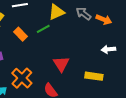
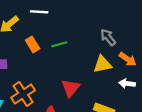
yellow triangle: (56, 12) -> (102, 64), moved
orange arrow: (104, 20) -> (128, 59), moved

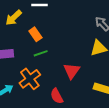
green line: (59, 44) -> (41, 53), moved

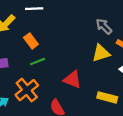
red triangle: (72, 71) -> (72, 79), turned -42

